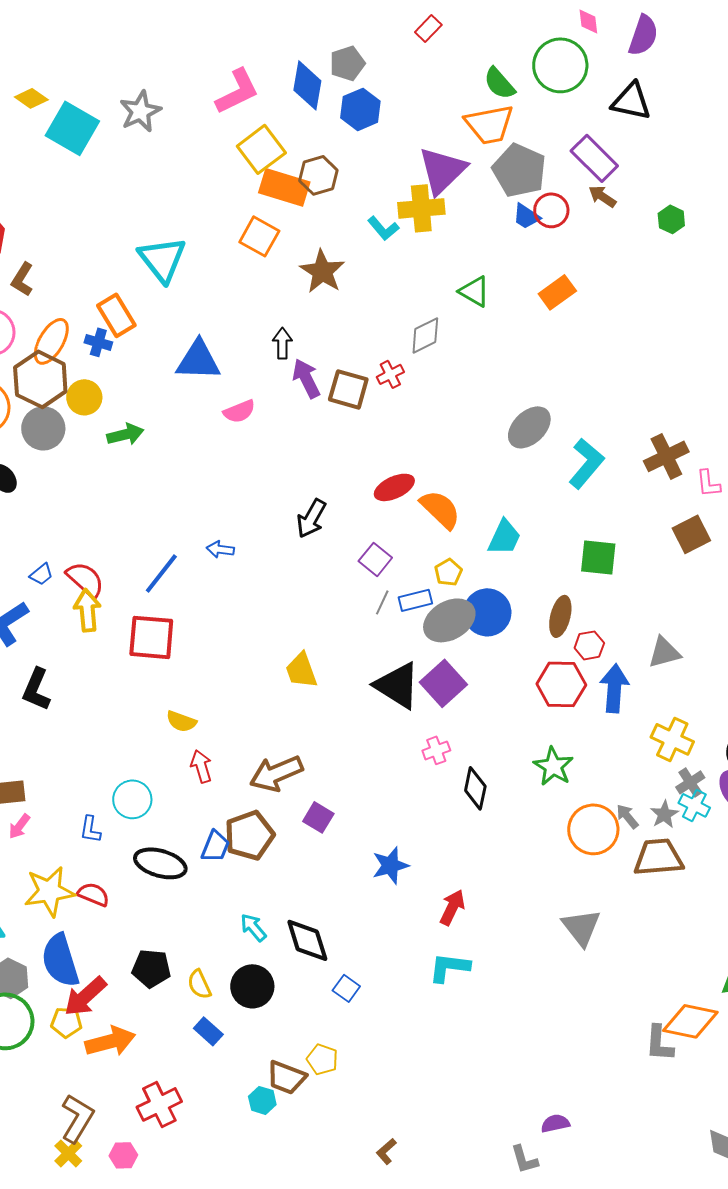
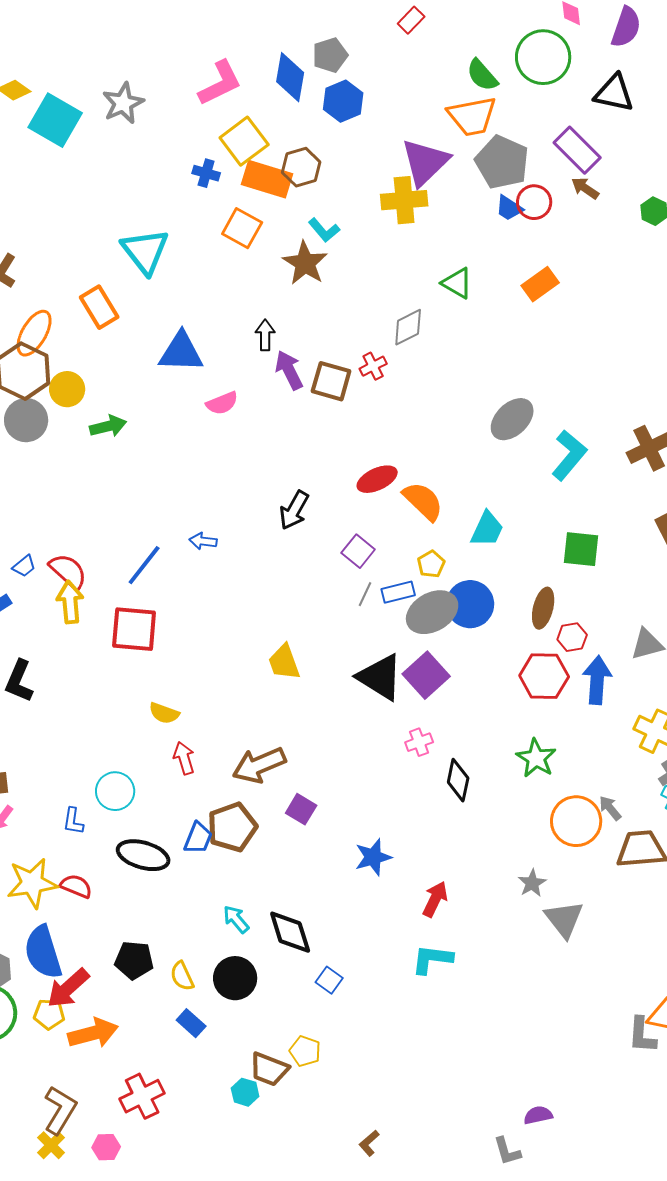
cyan L-shape: (383, 228) -> (324, 230), moved
blue cross: (98, 342) -> (206, 173), moved
gray star: (664, 814) -> (532, 883), moved

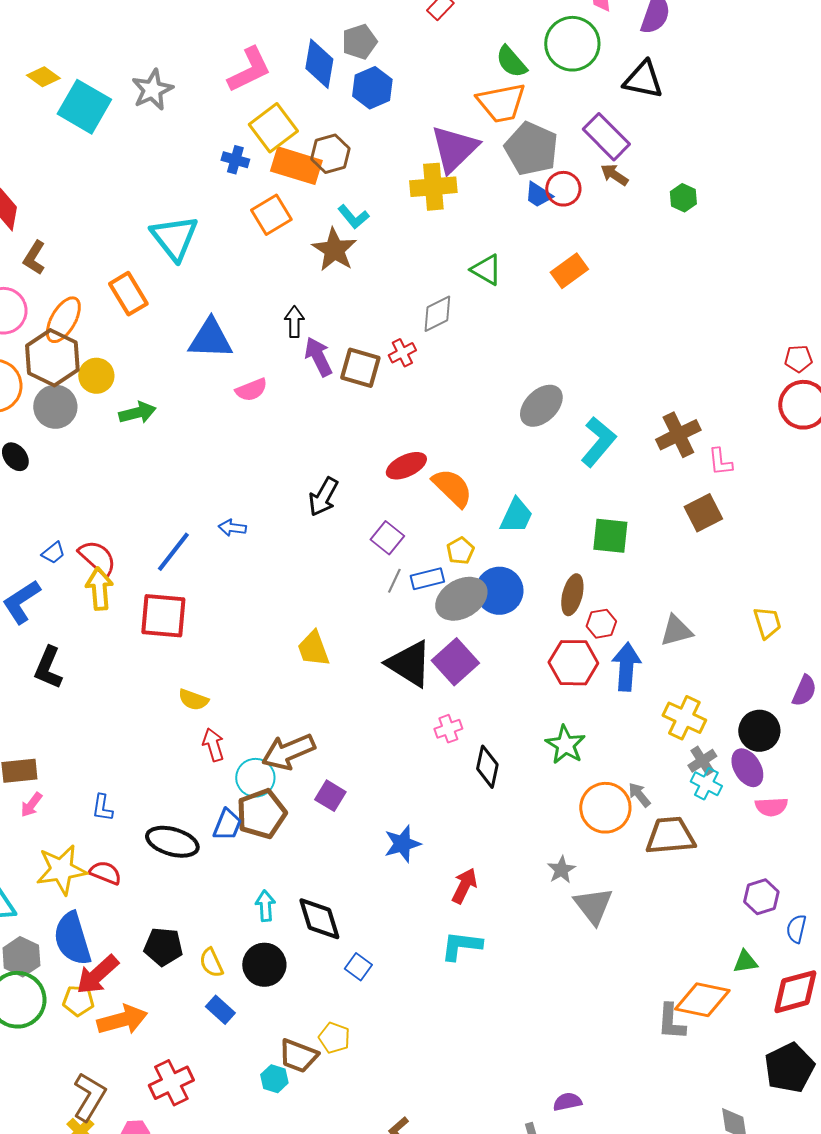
orange square: (242, 228) -> (271, 215), turned 30
cyan circle: (115, 791) -> (255, 778), moved
cyan arrow: (236, 919) -> (265, 906), turned 36

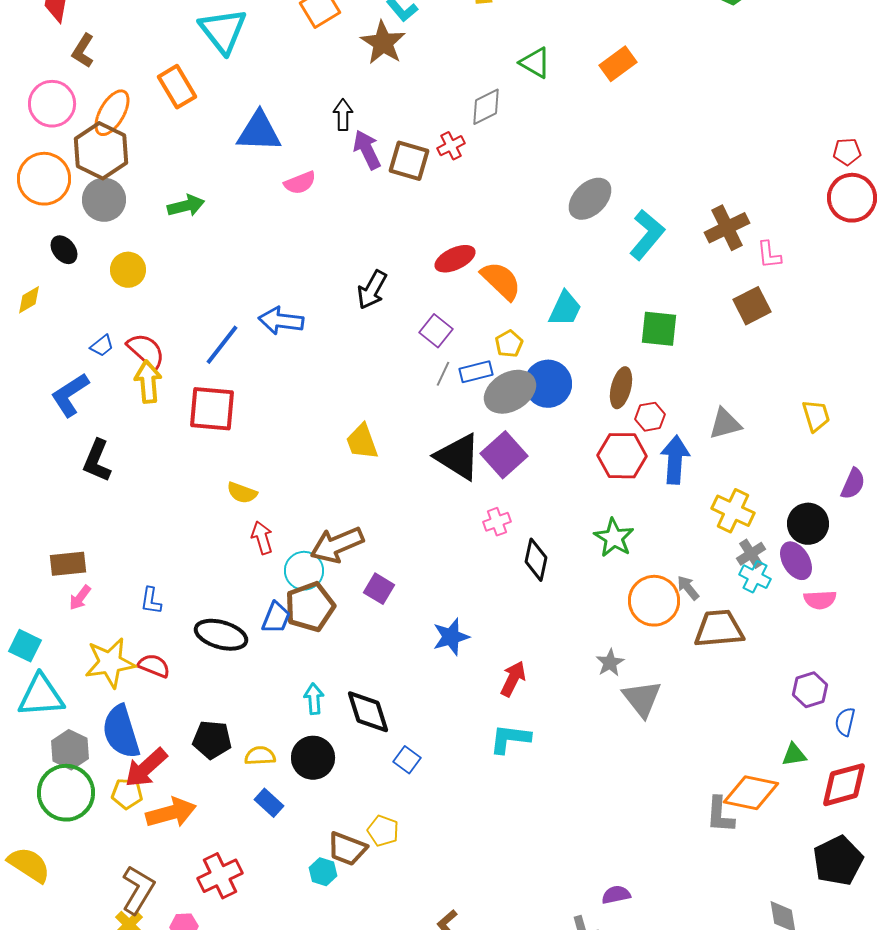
yellow circle: (96, 376) -> (128, 270), moved
blue arrow: (232, 528) -> (281, 321), size x1.6
yellow semicircle: (211, 963) -> (260, 756), turned 112

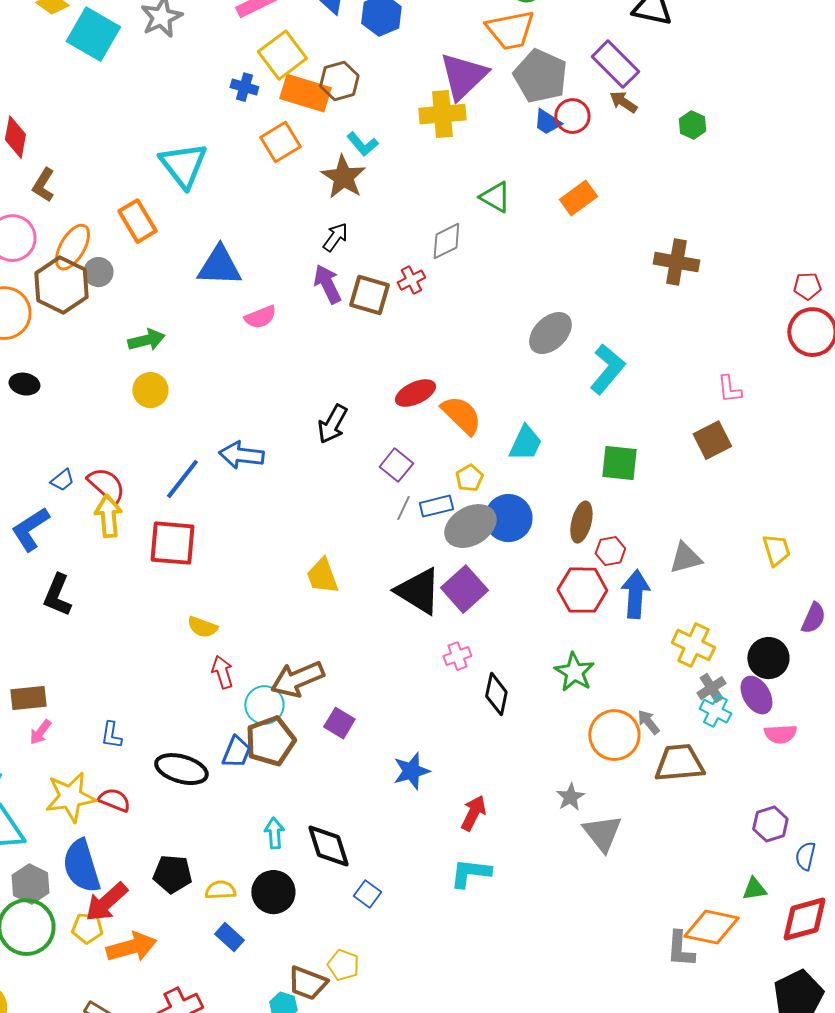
black arrow: (343, 115) -> (335, 237), moved, turned 36
gray circle: (104, 200) -> (98, 272), moved, size x0.7
brown cross: (727, 228) -> (676, 262), moved, turned 36
black ellipse: (64, 250) -> (24, 384), turned -40
yellow circle: (128, 270) -> (150, 390), moved

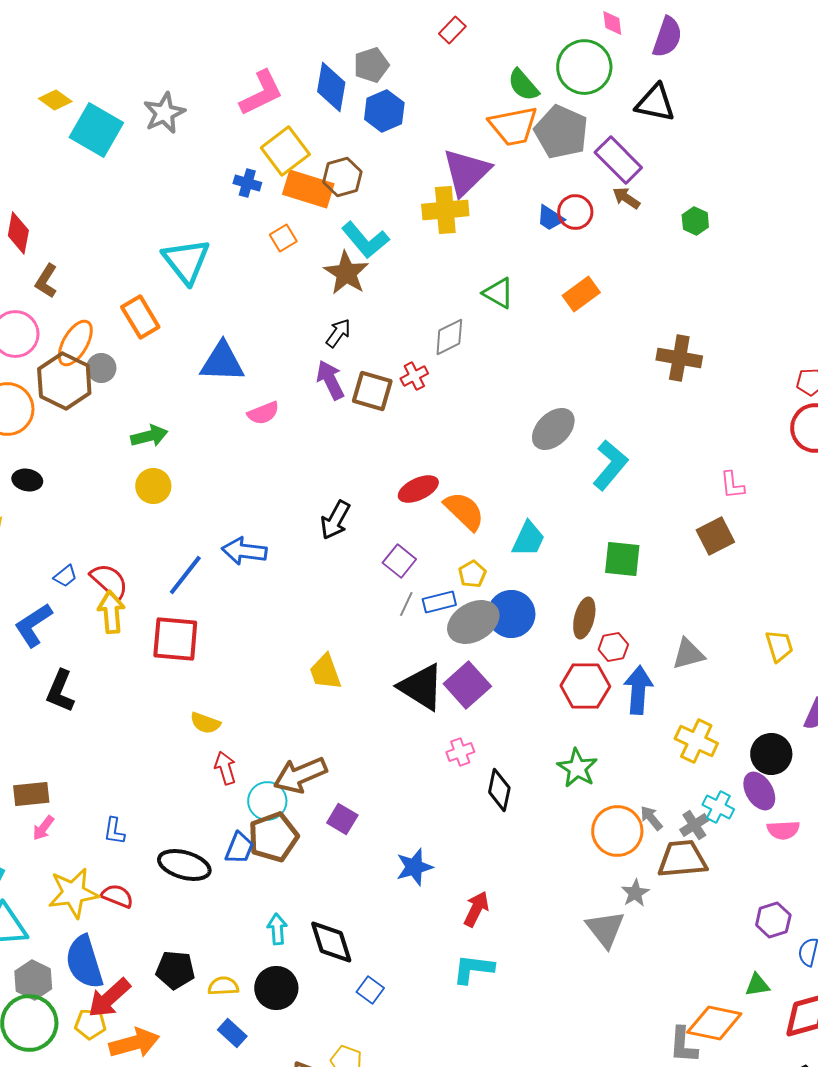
gray pentagon: (540, 76) -> (561, 132), moved
orange square: (280, 142) -> (283, 238), size x0.7
cyan L-shape: (362, 144) -> (365, 240), size x1.5
gray cross: (711, 688) -> (694, 825), moved
gray star: (570, 797) -> (635, 893), moved

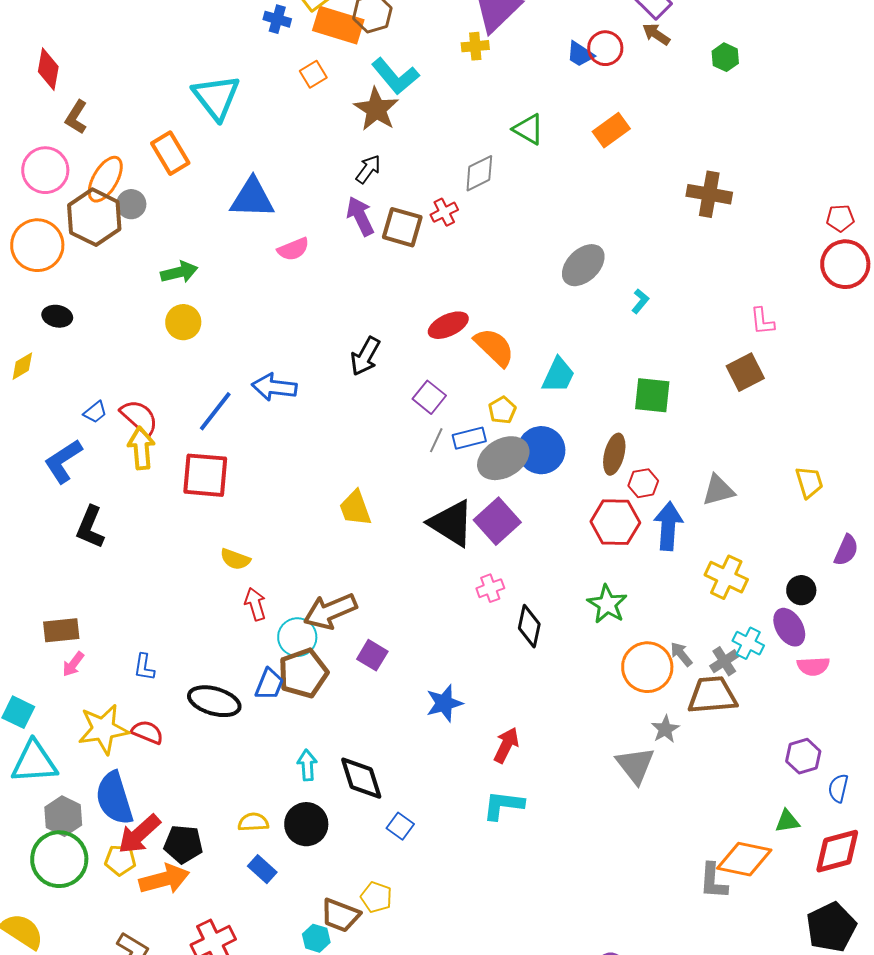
yellow cross: (445, 210) -> (475, 46), size x0.6
cyan L-shape: (610, 465) -> (640, 301), size x0.5
black circle: (771, 754) -> (801, 590), size x0.7
black pentagon: (175, 970) -> (183, 844), moved

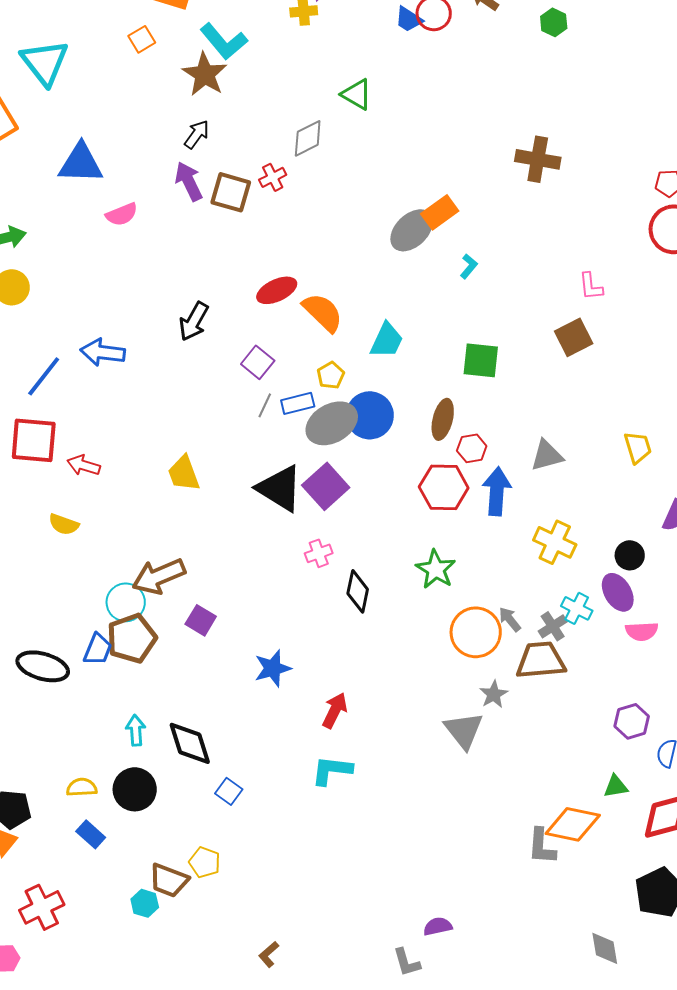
orange rectangle: (611, 130) -> (440, 212), moved
red arrow: (255, 604) -> (84, 465), moved, turned -56

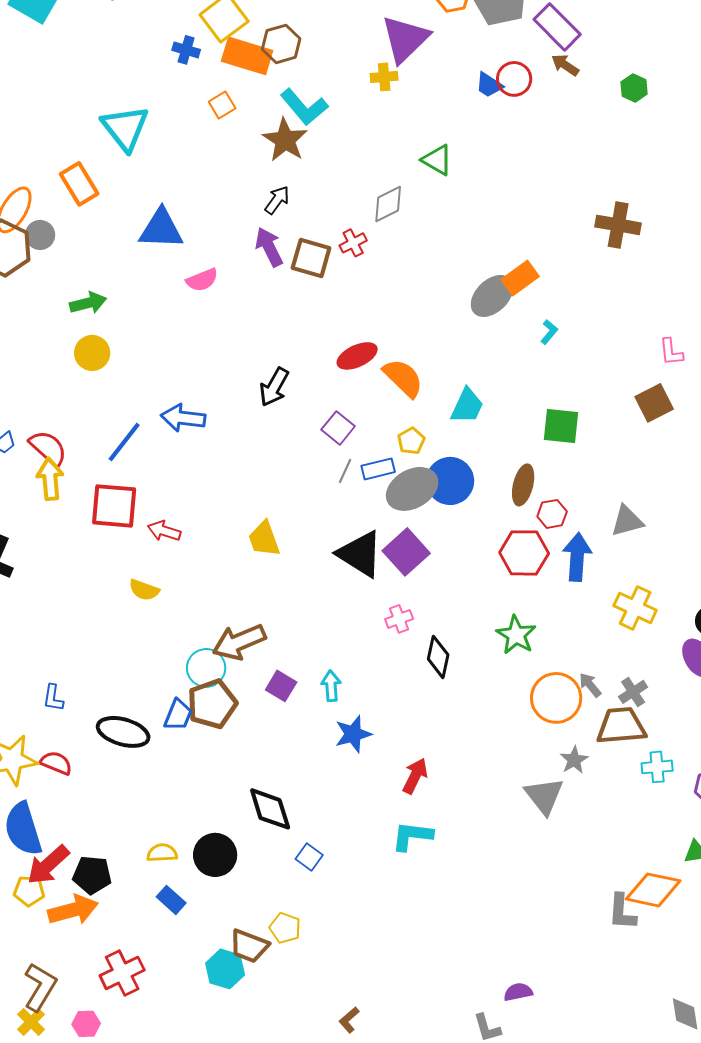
cyan cross: (577, 608) -> (657, 767), moved, turned -32
cyan arrow: (136, 730) -> (331, 686), moved
cyan hexagon: (145, 903) -> (225, 969), size x1.4

